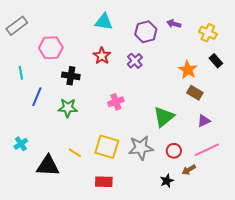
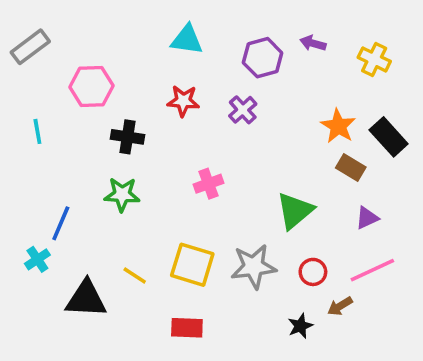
red star: (102, 56) -> (183, 101), turned -30
black rectangle: (216, 61) -> (389, 137), moved, size x1.5
blue line: (37, 97) -> (61, 223), moved

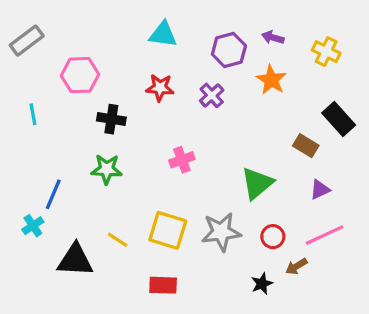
orange star: (338, 126) -> (271, 80), moved

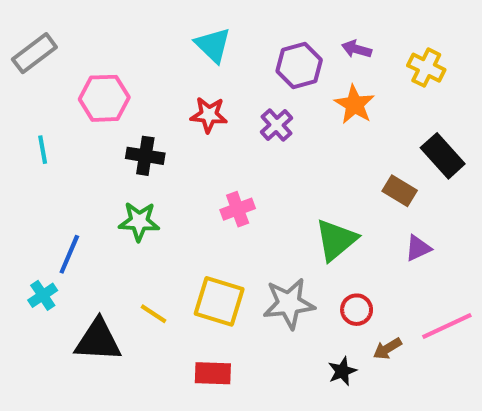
cyan triangle: (163, 34) -> (213, 45), turned 36
pink line: (325, 235) -> (447, 326), moved

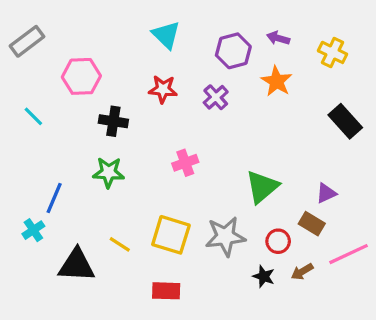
cyan line: (43, 150) -> (33, 116), turned -35
brown rectangle: (400, 191) -> (312, 224), moved
black star: (342, 371) -> (264, 276), moved, turned -30

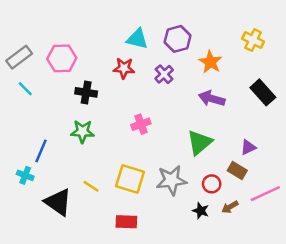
cyan triangle: (166, 35) -> (137, 39), moved, turned -30
purple arrow: (278, 38) -> (212, 99), moved, size x1.5
gray rectangle: (27, 41) -> (19, 57), moved
cyan cross: (33, 230) -> (25, 175), turned -35
black triangle: (77, 265) -> (58, 202), turned 32

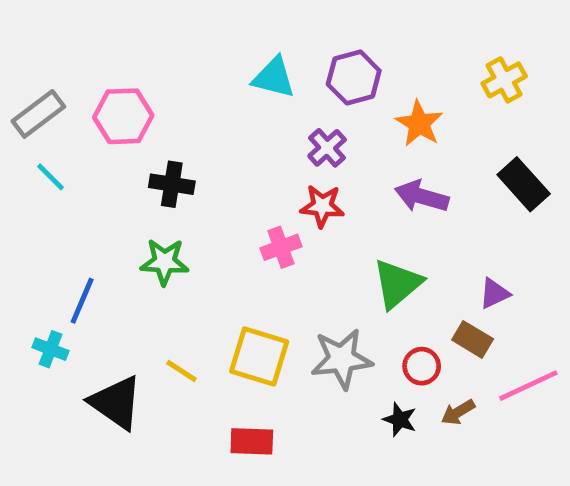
yellow cross: (253, 40) -> (504, 80), turned 35
red star: (124, 68) -> (322, 206), moved

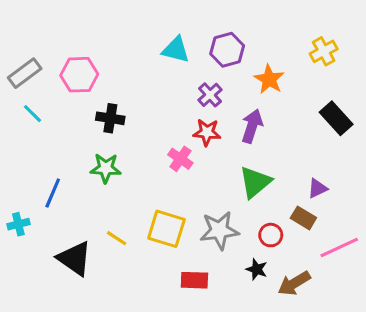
purple arrow: (422, 196) -> (252, 126), moved, turned 92
pink cross: (281, 247) -> (180, 159), turned -35
cyan cross: (51, 349) -> (18, 224), moved, turned -35
brown arrow: (458, 412) -> (294, 283), moved, size x1.5
red rectangle: (252, 441) -> (194, 280), moved

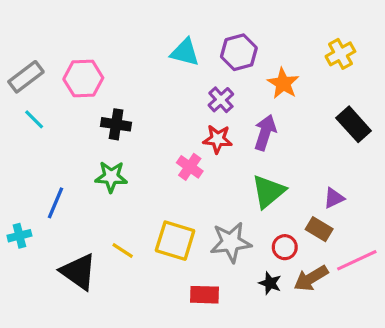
brown arrow: (294, 283) -> (311, 278), moved

